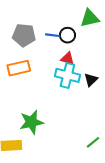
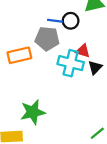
gray pentagon: (24, 35) -> (47, 39), moved
red triangle: (67, 58) -> (83, 51), moved

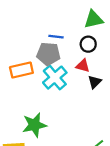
black circle: (71, 21) -> (88, 44), moved
cyan cross: (71, 63) -> (55, 78), moved, turned 35

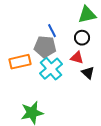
blue line: (56, 37) -> (52, 31), turned 56
black triangle: (95, 82) -> (88, 73), turned -32

